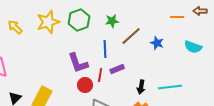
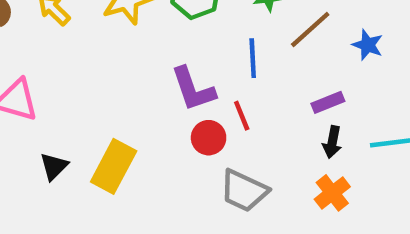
purple rectangle: (117, 69) -> (328, 102), moved
red line: (100, 75) -> (242, 116), turned -32

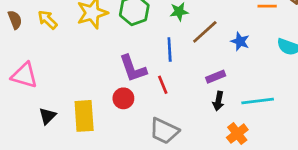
red circle: (209, 138) -> (123, 98), moved
yellow rectangle: (114, 166) -> (84, 116), turned -32
orange cross: (332, 193) -> (237, 134), moved

